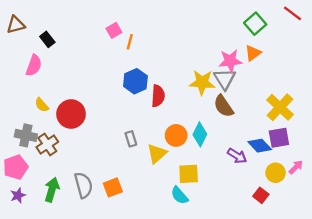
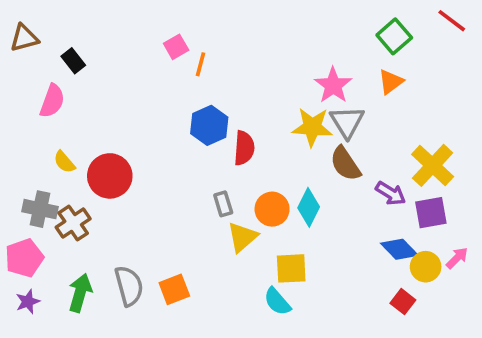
pink star: (230, 61) -> (333, 85), moved, turned -30
gray rectangle: (131, 139) -> (223, 204), moved
blue diamond: (260, 146) -> (399, 249), moved
purple arrow: (237, 156) -> (391, 193), moved

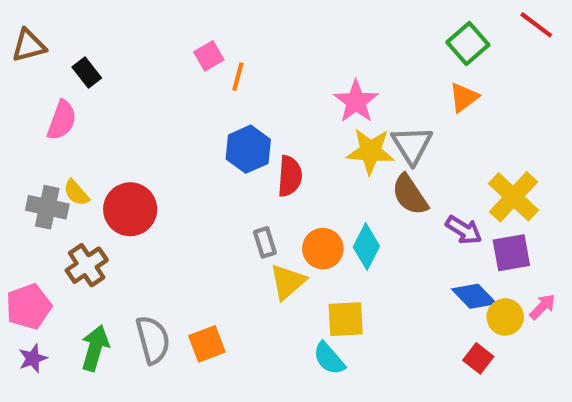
pink star: (333, 85) -> (356, 102), moved
gray cross: (40, 209) -> (47, 207), moved

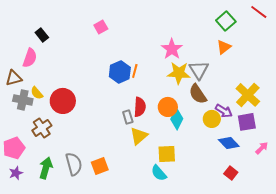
brown triangle: (29, 46) -> (14, 78), moved
orange line: (238, 77) -> (135, 71), moved
red semicircle: (290, 176) -> (140, 107), moved
orange circle: (323, 249) -> (168, 107), moved
yellow circle: (505, 317) -> (212, 119), moved

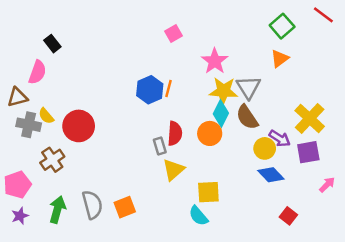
pink square: (101, 27) -> (173, 34), moved
cyan diamond: (177, 119) -> (221, 113), moved
blue diamond: (229, 143) -> (271, 175), moved

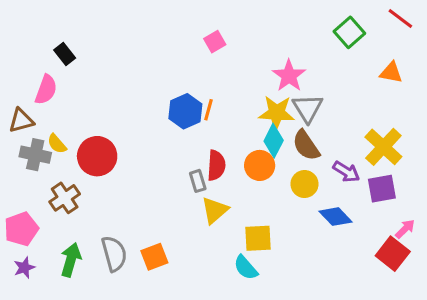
orange triangle: (280, 59) -> (391, 73), moved, turned 48
pink star: (215, 61) -> (289, 76), moved
yellow circle: (265, 148) -> (304, 184), moved
red square: (288, 216) -> (393, 254), moved, size x1.5

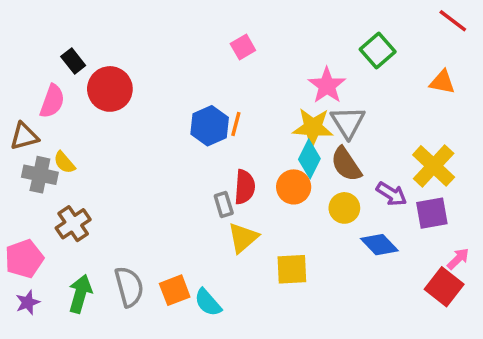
green square: (349, 32) -> (378, 50), moved
red circle: (97, 156) -> (110, 89), moved
cyan semicircle: (246, 268) -> (208, 302), moved

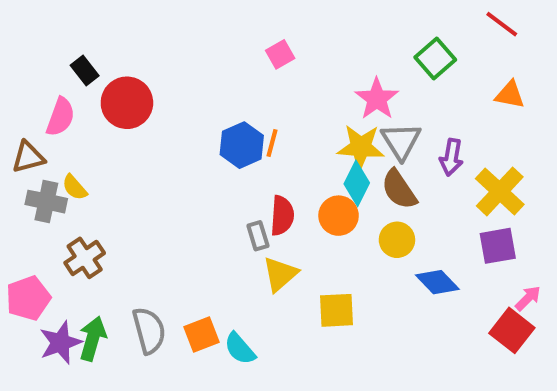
red line: (453, 21) -> (502, 24), moved
purple arrow: (392, 194) -> (451, 157), moved, turned 68
purple star: (28, 302) -> (60, 343), moved, size x1.5

